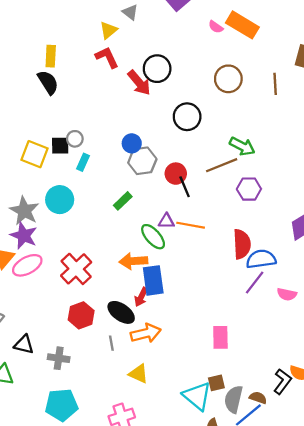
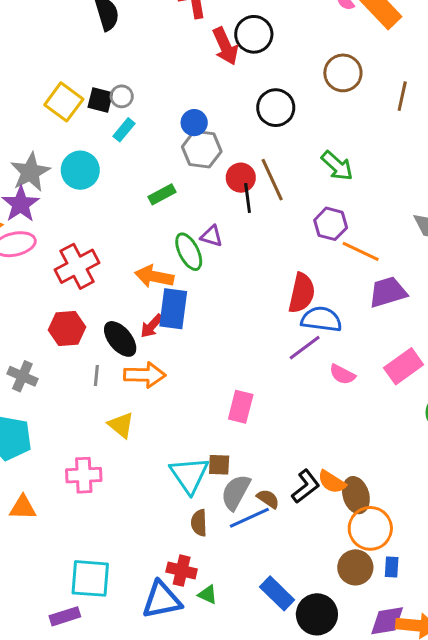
brown line: (222, 165) -> (272, 180), moved, turned 72
orange line: (191, 225) -> (361, 251), moved

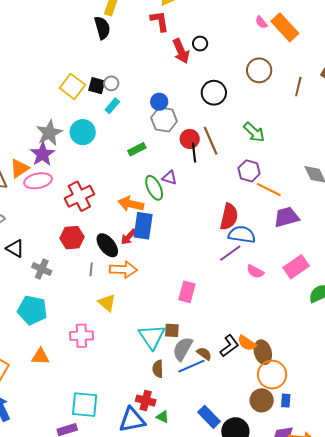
black circle: (254, 34) -> (200, 44), size x0.6

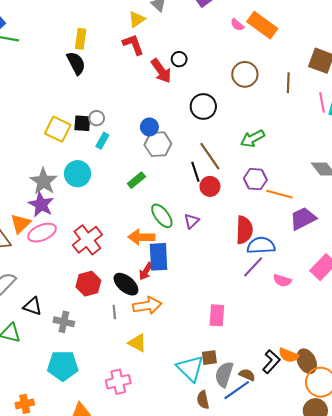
green arrow: (254, 132) -> (253, 139), turned 120
red circle: (190, 139) -> (210, 186), moved
purple triangle: (170, 178) -> (191, 221), moved, turned -49

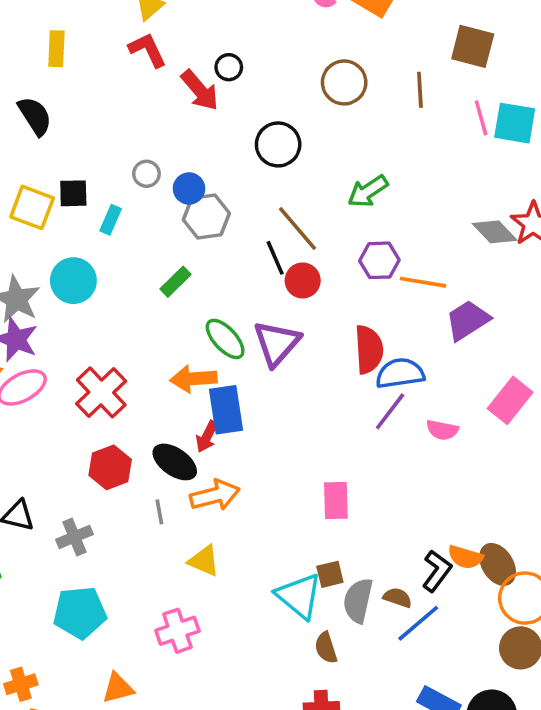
black semicircle: (76, 63) -> (35, 116), moved
gray circle: (97, 118) -> (147, 174), moved
purple triangle: (191, 221) -> (277, 343), size x1.8
gray cross: (64, 322) -> (74, 537), turned -30
blue line: (237, 390) -> (418, 623), moved

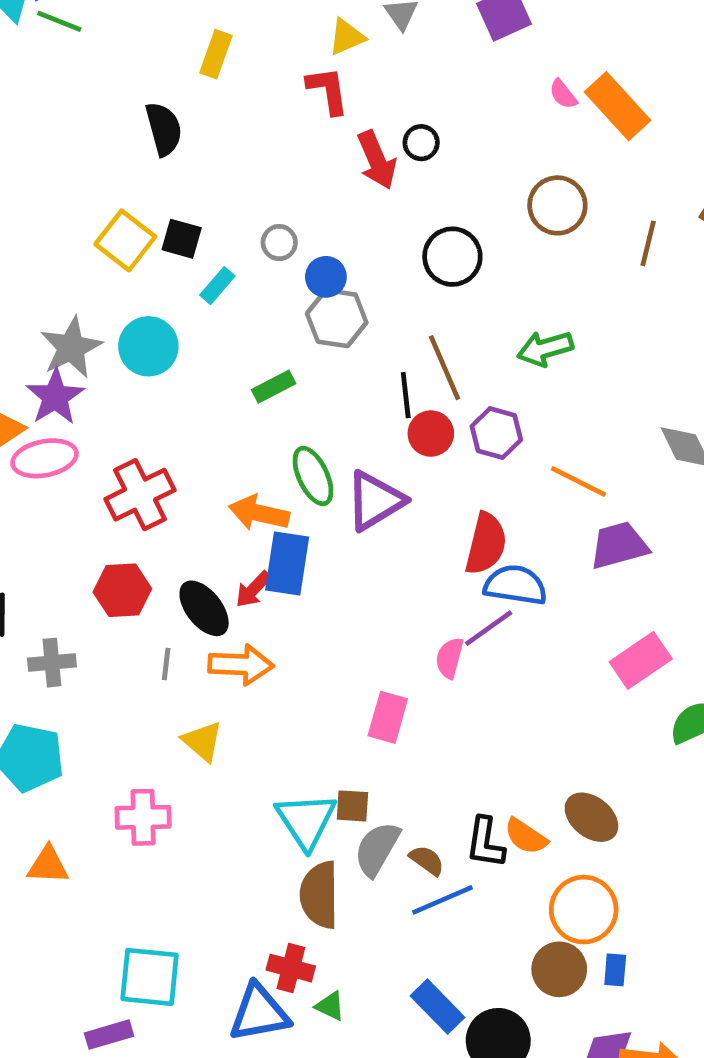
purple hexagon: (379, 260) -> (496, 433), moved
pink semicircle: (442, 430) -> (450, 658), moved, turned 76
brown ellipse: (498, 564) -> (591, 817), moved, turned -36
black L-shape: (437, 571) -> (485, 843), turned 135
brown semicircle: (326, 648) -> (319, 895), size x1.6

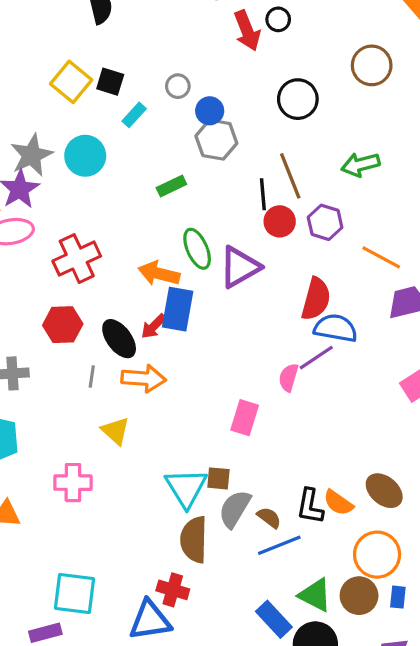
green triangle: (330, 1006) -> (315, 595), moved, size x1.6

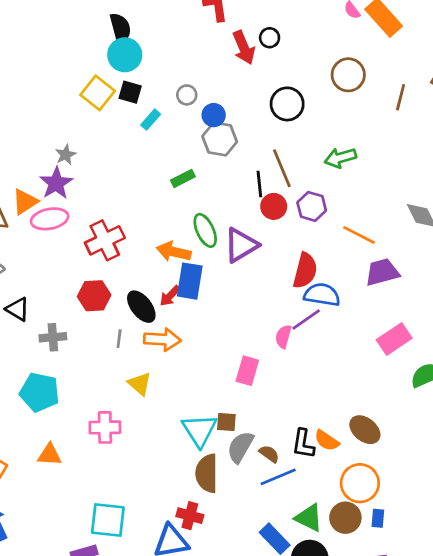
gray star: (32, 155) -> (66, 155), size x0.6
cyan circle: (85, 156) -> (125, 55), moved

